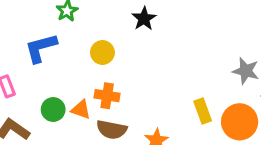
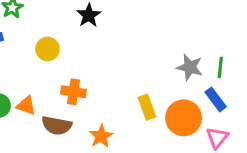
orange cross: (107, 96) -> (73, 92), moved

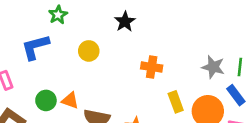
orange cross: (73, 92) -> (152, 67), moved

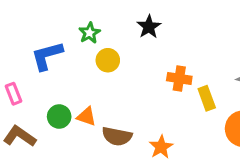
green star: (58, 15) -> (90, 33), moved
yellow rectangle: (176, 102) -> (207, 98), moved

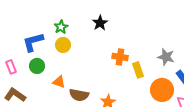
yellow circle: (108, 60) -> (63, 45), moved
green circle: (59, 117) -> (37, 66), moved

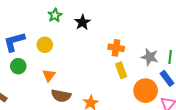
green star: (61, 27) -> (55, 15), moved
orange cross: (120, 57) -> (116, 48), moved
orange triangle: (59, 82) -> (49, 75), moved, turned 48

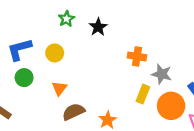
gray star: (150, 57) -> (162, 74), moved
yellow rectangle: (121, 70) -> (143, 94), moved, turned 42
brown semicircle: (61, 96) -> (73, 112), turned 144

